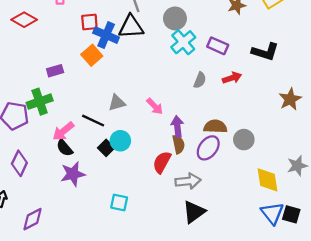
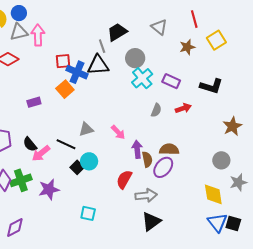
green cross: (40, 102) -> (21, 180), moved
gray circle: (244, 140) -> (221, 160), moved
brown semicircle: (179, 144) -> (147, 159), moved
black semicircle: (65, 148) -> (30, 144), moved

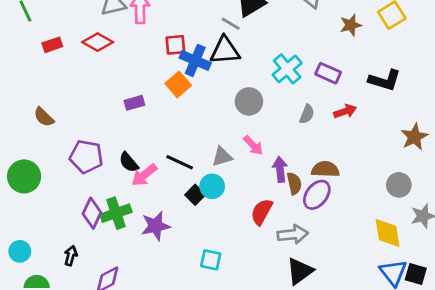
gray line: (102, 46) -> (231, 24), turned -40
gray circle: (135, 58) -> (249, 101), moved
gray triangle: (86, 129) -> (222, 157), moved

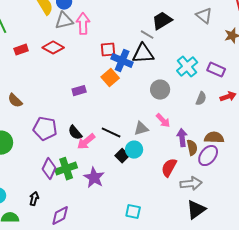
purple star: (156, 226) -> (94, 178), turned -30
cyan square: (211, 260) -> (133, 212), moved

